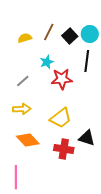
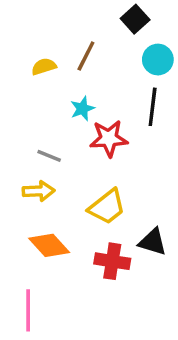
black square: (70, 36) -> (135, 19), moved
gray line: (23, 81) -> (49, 156), moved, turned 64

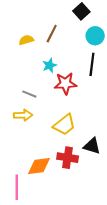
orange diamond: (49, 245) -> (39, 166), moved, turned -55

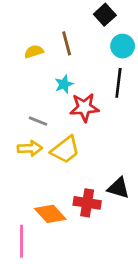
brown line: (52, 34) -> (67, 43), turned -42
yellow trapezoid: (64, 125) -> (65, 150), moved
orange diamond: (39, 166) -> (50, 214), turned 55

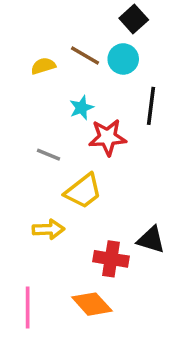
brown line: (67, 43) -> (85, 56), turned -45
cyan circle: (123, 46) -> (123, 59), moved
yellow arrow: (30, 148) -> (48, 229), moved
orange diamond: (50, 214) -> (92, 304), moved

